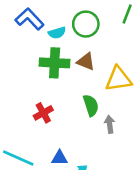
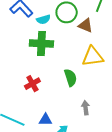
brown triangle: (86, 62) -> (86, 25), moved
gray arrow: (110, 124) -> (86, 108), moved

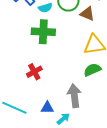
green semicircle: (71, 78) -> (92, 70), moved, turned -96
gray arrow: (86, 108) -> (74, 96), moved, size x1.6

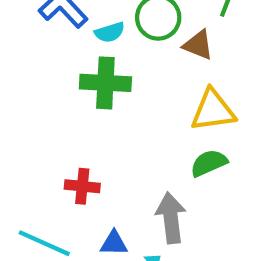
red cross: (34, 72) -> (82, 186), moved, turned 35

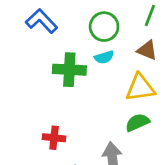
cyan semicircle: (110, 32) -> (104, 57), moved
brown triangle: (198, 45) -> (147, 50), moved

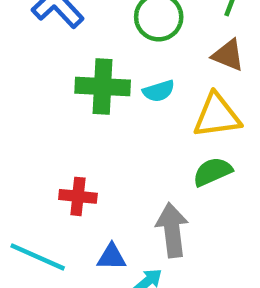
cyan semicircle: (104, 57) -> (159, 91), moved

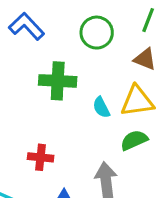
cyan semicircle: (159, 91) -> (101, 107), moved, turned 80

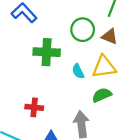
green circle: (97, 33) -> (83, 30), moved

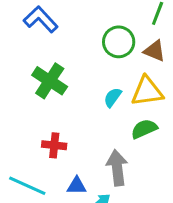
green cross: (47, 52) -> (50, 81), moved, turned 30
cyan semicircle: (78, 71) -> (113, 97), turned 63

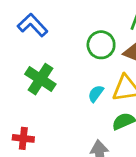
red cross: (54, 145) -> (23, 138), moved

